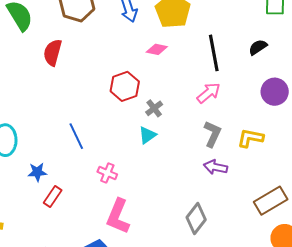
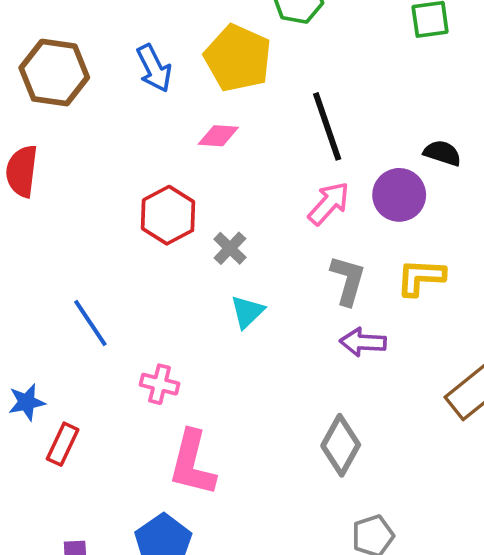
black semicircle: (258, 47) -> (442, 153), moved, turned 60
purple circle: (275, 92) -> (399, 195), moved
cyan triangle: (147, 135) -> (247, 312), moved

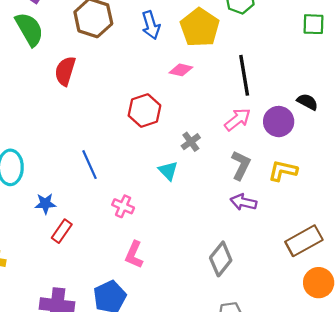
gray cross: (230, 248) -> (191, 142), moved
cyan triangle: (247, 312) -> (168, 171), moved, turned -40
pink L-shape: (192, 463) -> (134, 255), size x0.7

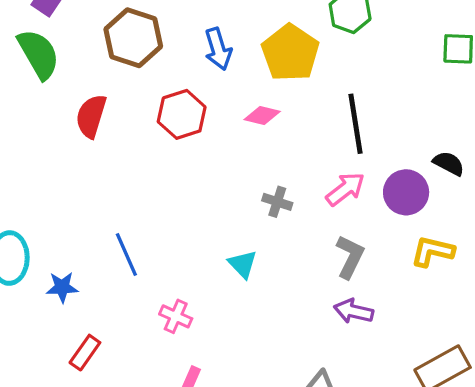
red hexagon: (144, 111) -> (182, 114), moved
gray cross: (191, 142) -> (277, 202), moved, turned -36
yellow L-shape: (283, 171) -> (432, 251), moved
blue star: (45, 204) -> (62, 287), moved

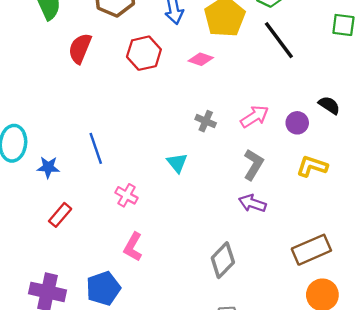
black line: (355, 124) -> (279, 40), moved, turned -33
purple circle: (406, 192) -> (297, 123), size x0.7

